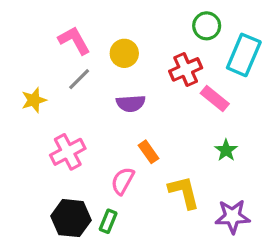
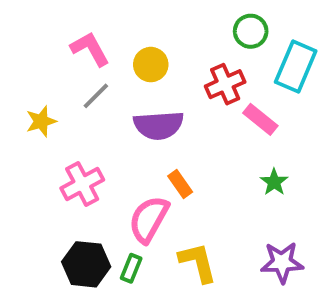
purple semicircle: (131, 103) -> (159, 125), size x1.4
pink semicircle: (123, 181) -> (149, 219), size x1.4
yellow L-shape: (184, 192) -> (198, 262), moved

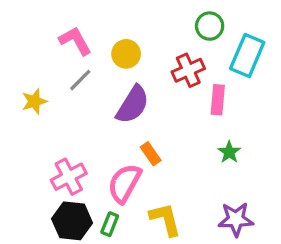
pink rectangle: (260, 119) -> (218, 100), turned 56
purple semicircle: (159, 125) -> (133, 105), turned -54
pink cross: (82, 184) -> (69, 177), moved

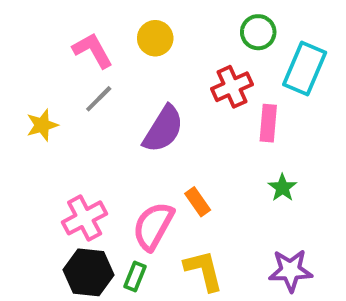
yellow circle: (126, 54) -> (155, 38), moved
orange rectangle: (151, 154) -> (198, 202), moved

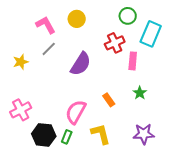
orange rectangle: (198, 202) -> (109, 100), moved
pink cross: (85, 218) -> (21, 110), moved

